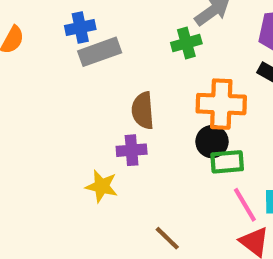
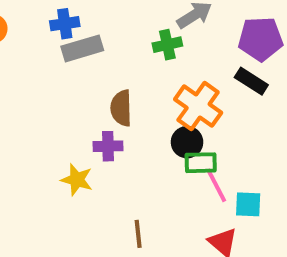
orange cross: (221, 104) -> (198, 106), turned 30
pink line: (245, 205) -> (216, 185), moved
brown line: (167, 238) -> (138, 234), turned 36

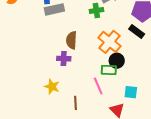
black circle: (187, 142) -> (117, 61), moved
yellow star: (77, 180) -> (52, 87), moved
pink line: (216, 185) -> (98, 86), moved

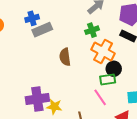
green cross: (96, 11) -> (92, 30), moved
purple cross: (64, 59) -> (37, 99), moved, size x1.6

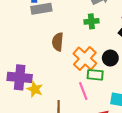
orange cross: (103, 51) -> (85, 58), moved
black circle: (114, 69) -> (110, 58), moved

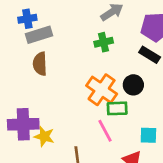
brown semicircle: (58, 42) -> (40, 64), moved

